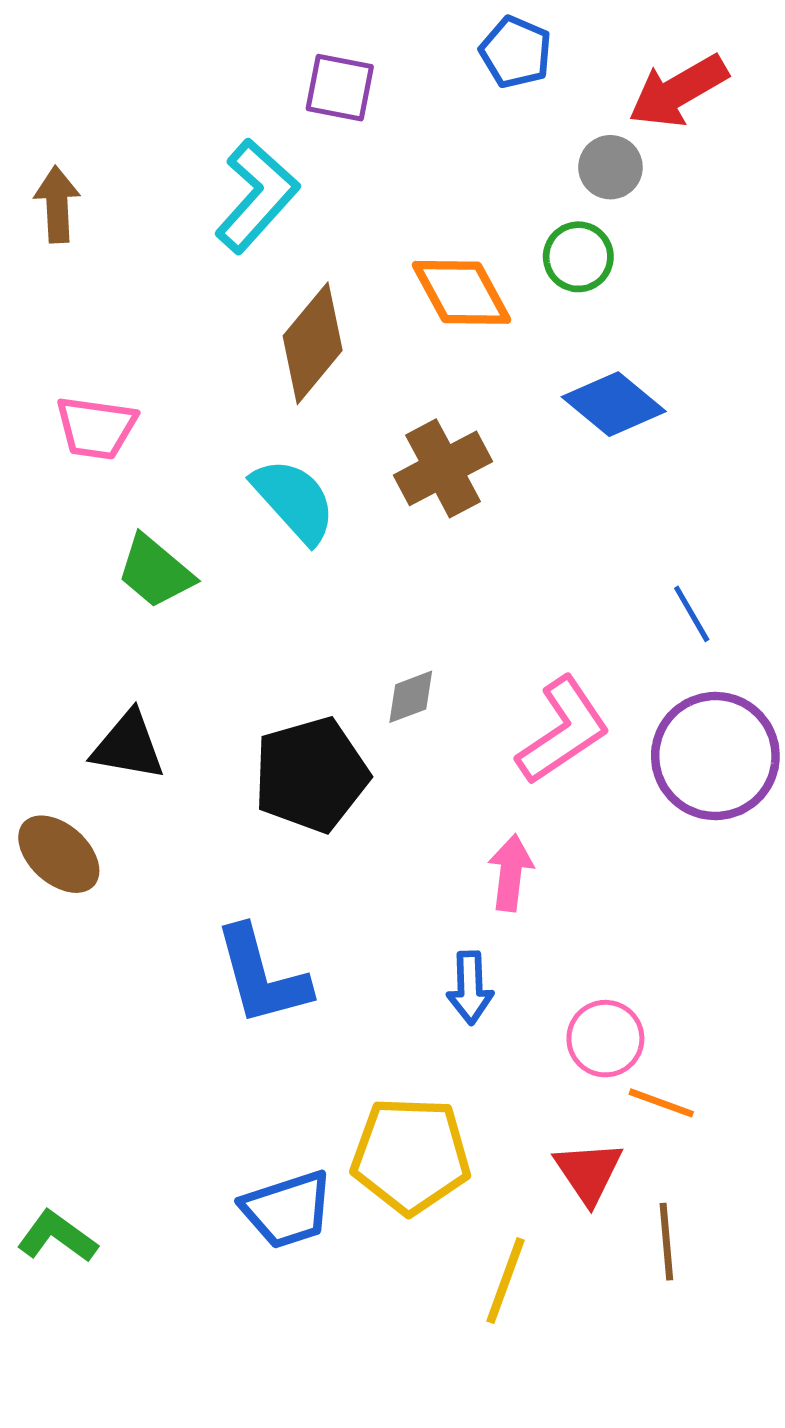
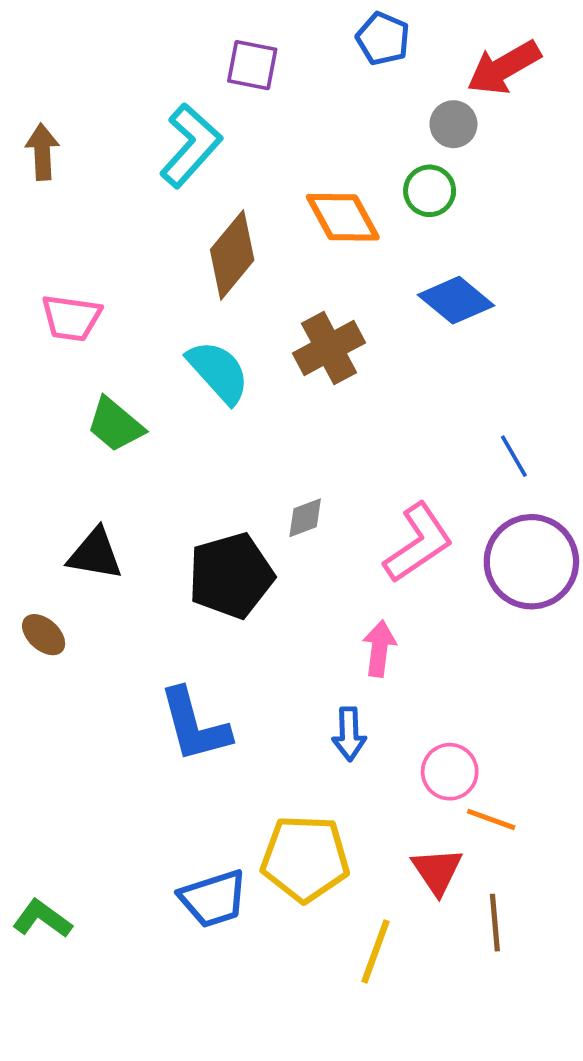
brown ellipse: (59, 854) -> (44, 635), size x0.7

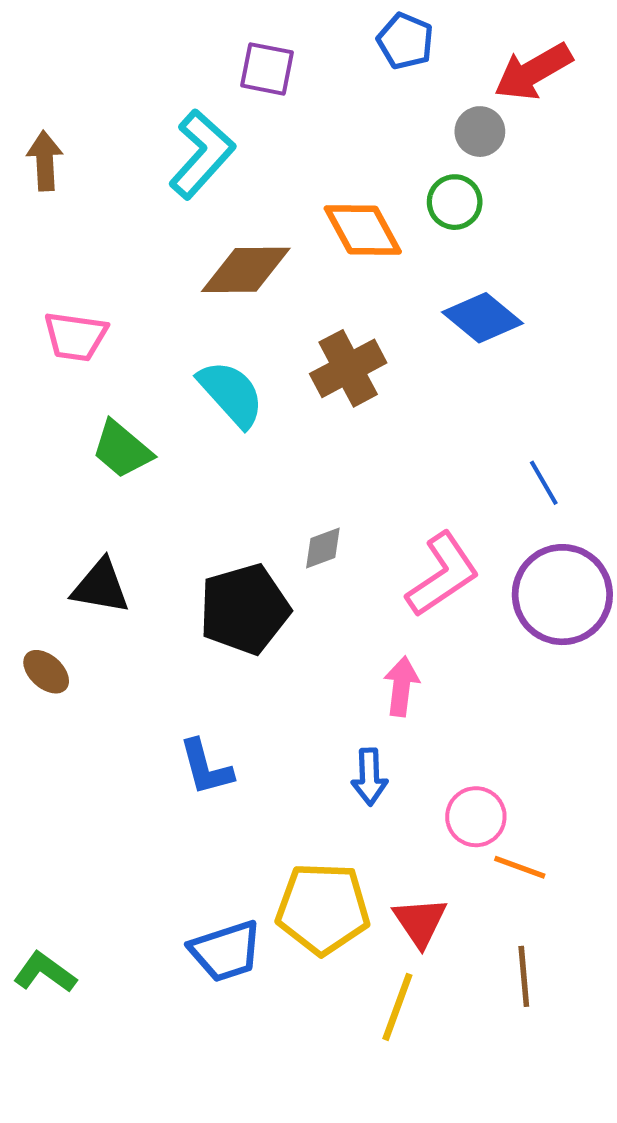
brown diamond: (232, 255) -> (246, 270), turned 50
blue L-shape: (194, 725) -> (206, 768), size x0.7
red triangle: (437, 871) -> (420, 922), moved

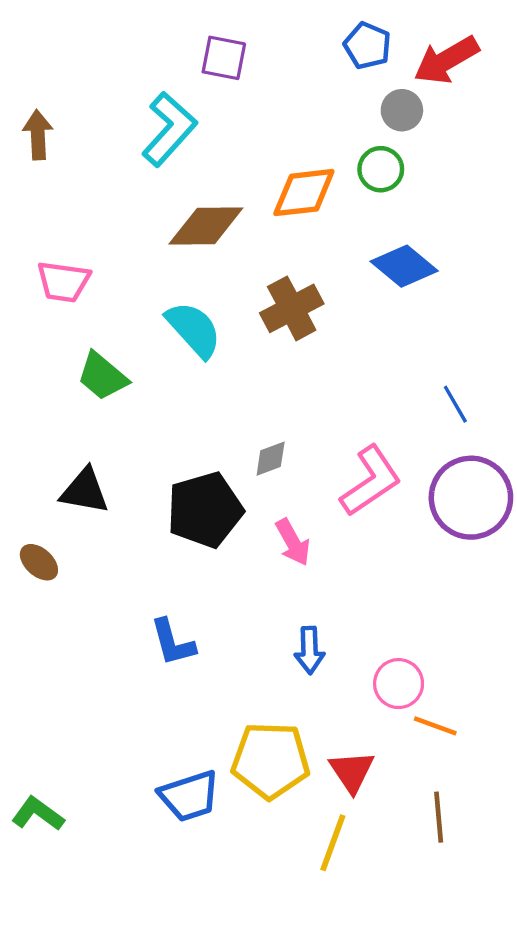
blue pentagon: (405, 41) -> (367, 46), moved
orange diamond: (363, 230) -> (304, 193), turned -68
pink arrow: (401, 686) -> (293, 542), moved, turned 144

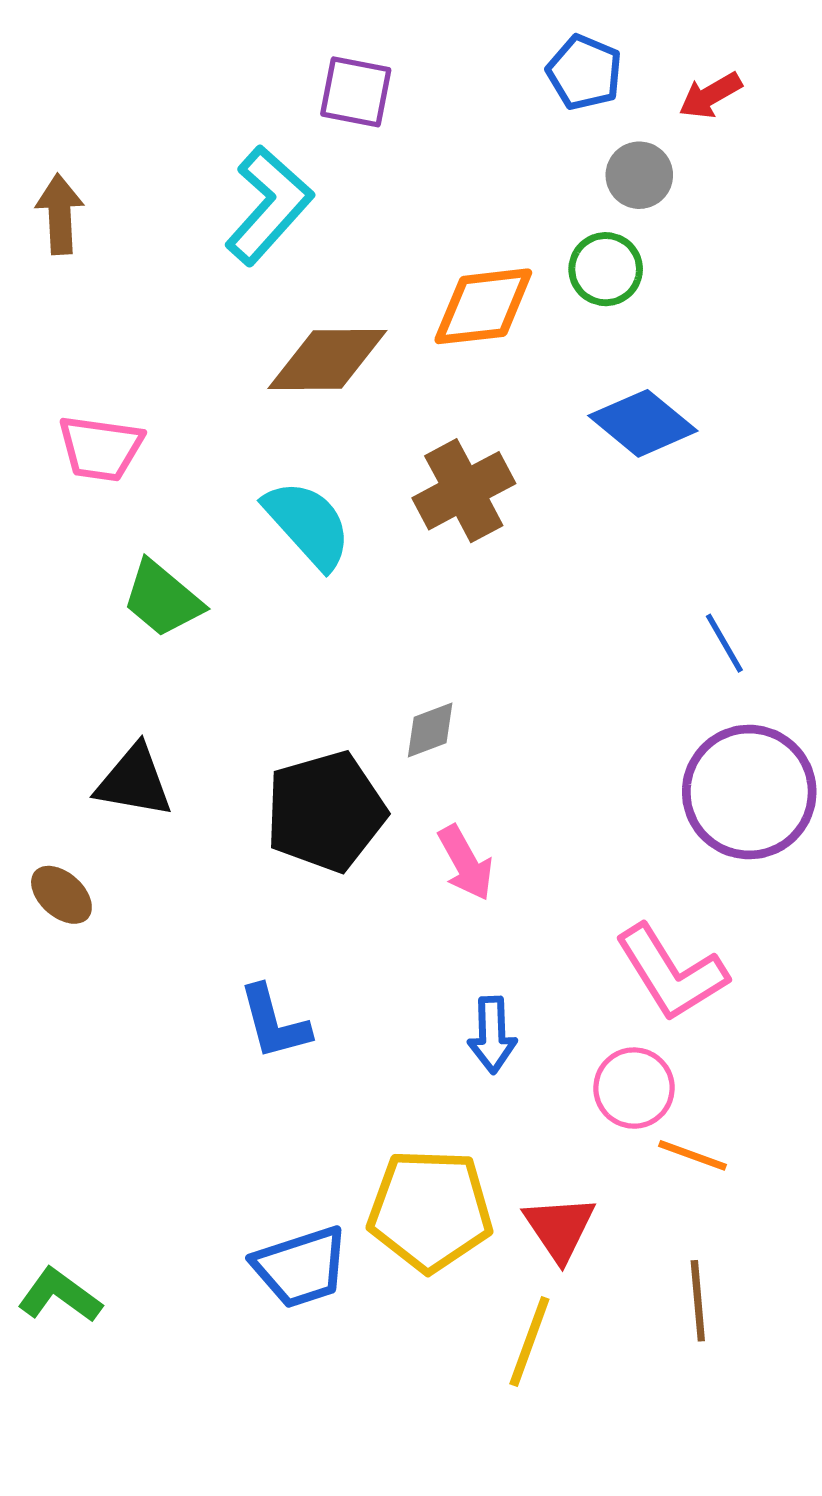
red arrow: (446, 60) -> (710, 95), size x0.6
pink L-shape: (371, 481) -> (671, 973), moved, turned 92

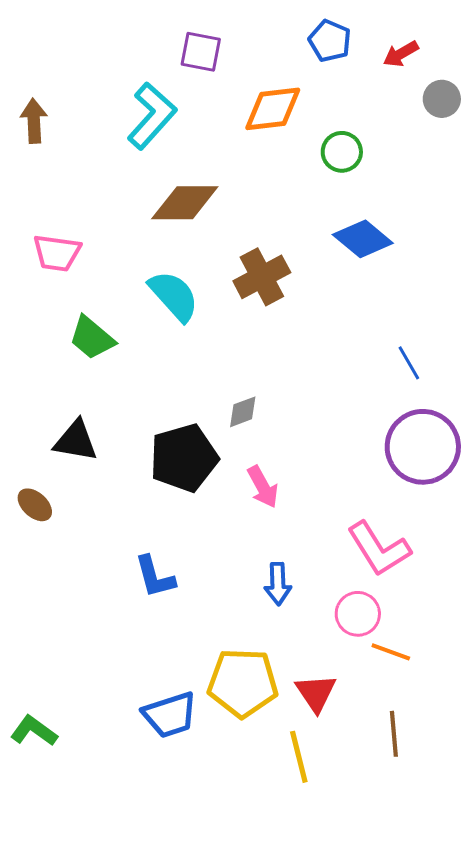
gray circle: (639, 175) -> (442, 99), moved
orange diamond: (483, 306) -> (273, 109), moved
yellow line: (529, 1341) -> (299, 757), turned -34

